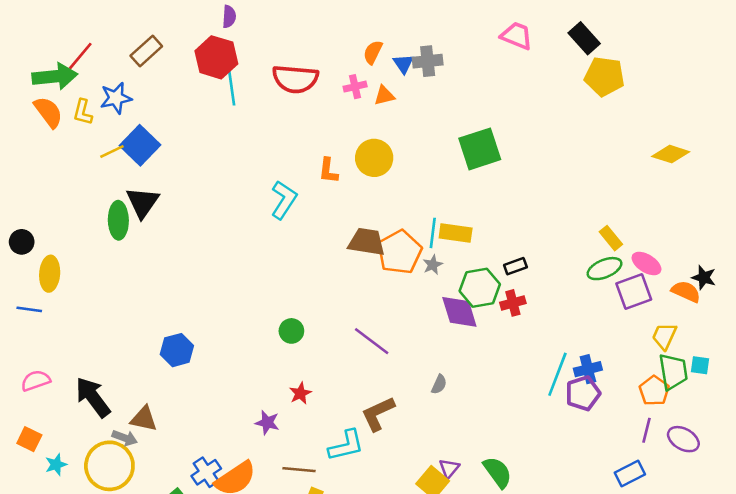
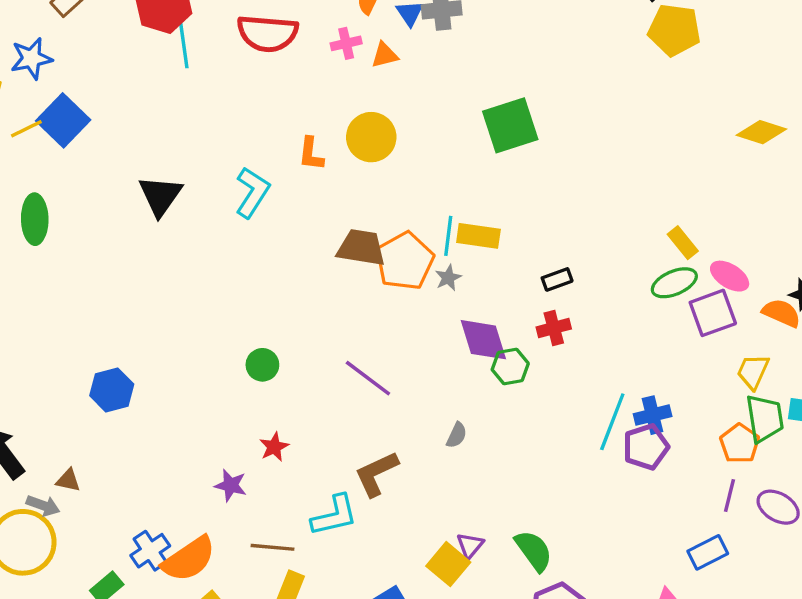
black triangle: (143, 202) -> (160, 196), moved
green hexagon: (480, 288) -> (510, 366), moved, size x0.7
brown triangle: (144, 419) -> (68, 480), size x0.7

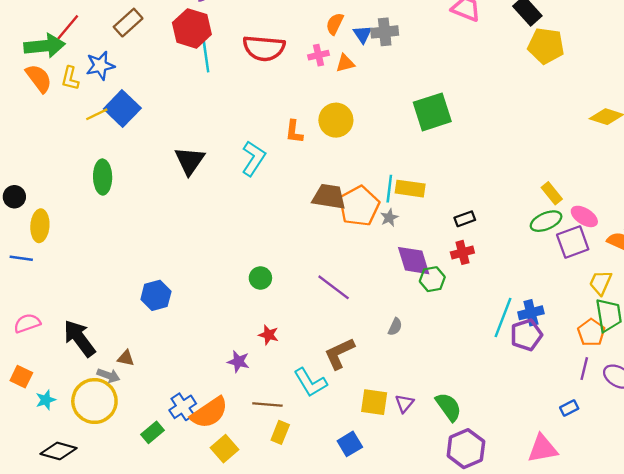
red star: (274, 447) -> (269, 335), turned -30
cyan L-shape: (334, 516) -> (310, 382), turned 72
blue rectangle: (708, 552) -> (569, 408), size x0.7
yellow square: (448, 564) -> (374, 402), moved, turned -32

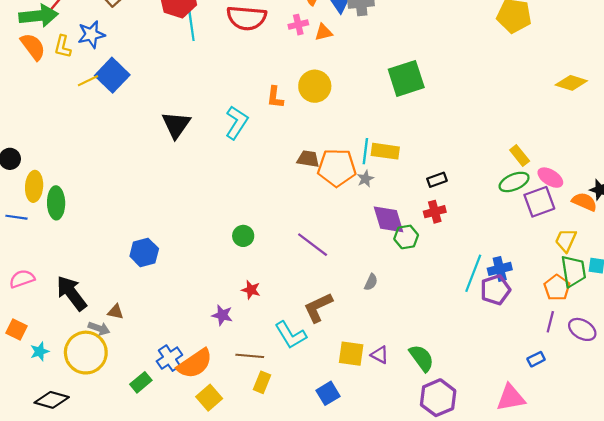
green ellipse: (103, 177) -> (56, 203), moved
brown trapezoid: (329, 197) -> (308, 159), size x0.7
orange pentagon: (359, 206) -> (337, 168), turned 30
purple triangle: (404, 403) -> (380, 355), turned -42

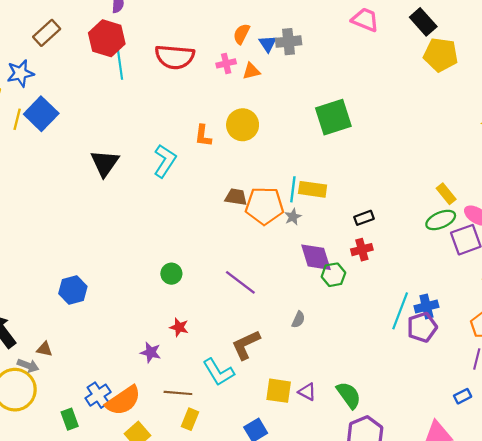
yellow line: (88, 81) -> (17, 119), turned -50
green rectangle: (141, 382) -> (70, 419), turned -70

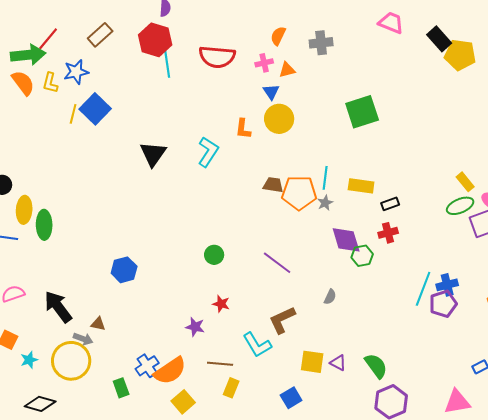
black rectangle: (423, 22) -> (439, 39), moved
blue triangle: (268, 44) -> (271, 92), moved
yellow rectangle: (313, 189) -> (361, 186), moved

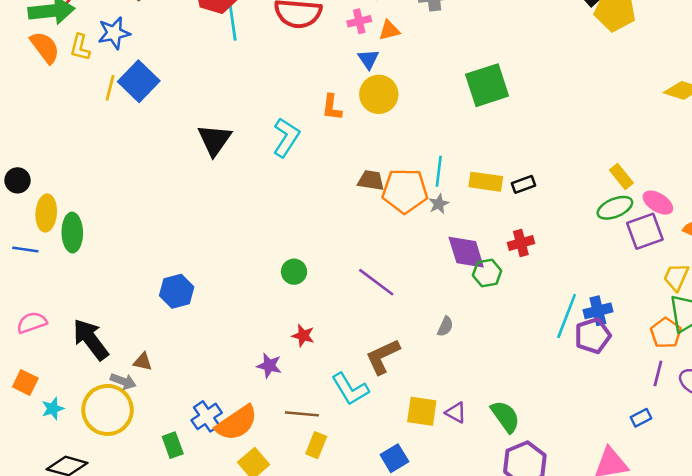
black rectangle: (390, 204) -> (524, 184), moved

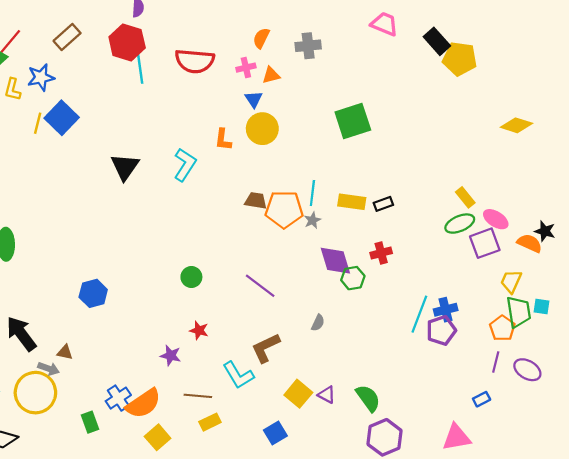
yellow square: (422, 411) -> (298, 394), turned 32
yellow rectangle: (316, 445) -> (210, 422), turned 42

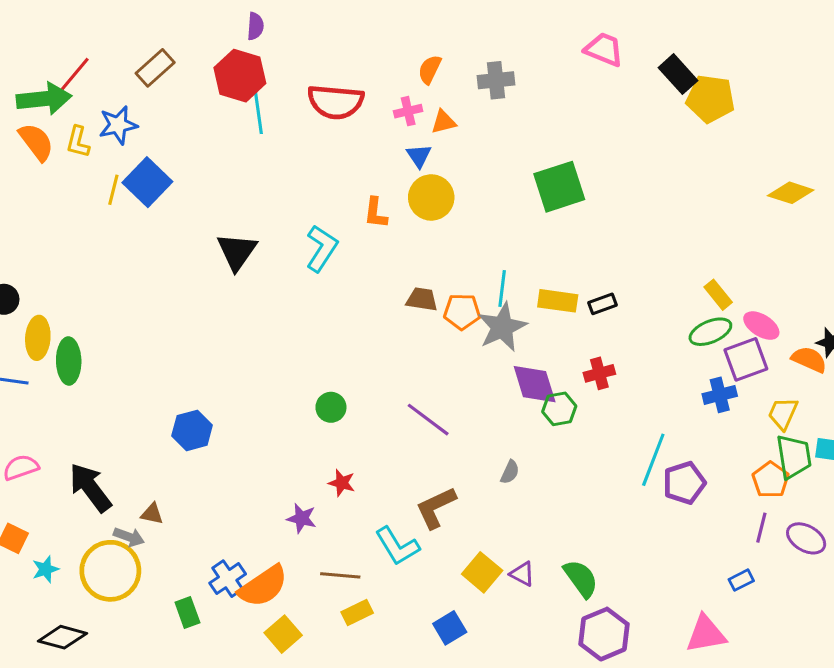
orange pentagon: (284, 209) -> (462, 312), size x0.7
gray star: (312, 220) -> (502, 327), size x2.0
blue cross: (446, 310) -> (720, 395), moved

